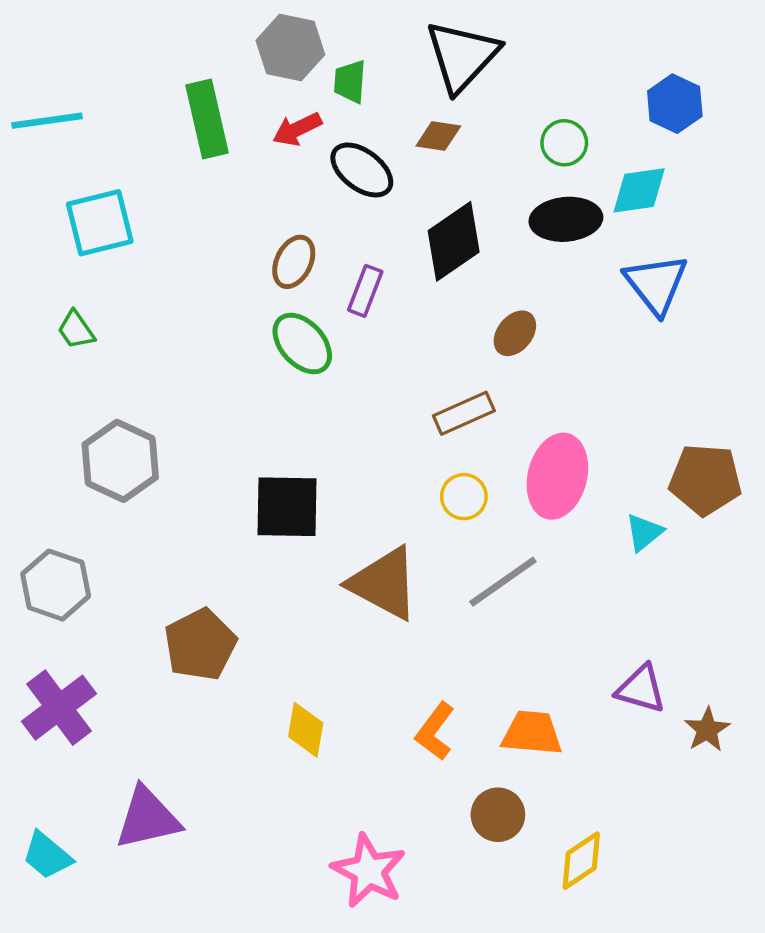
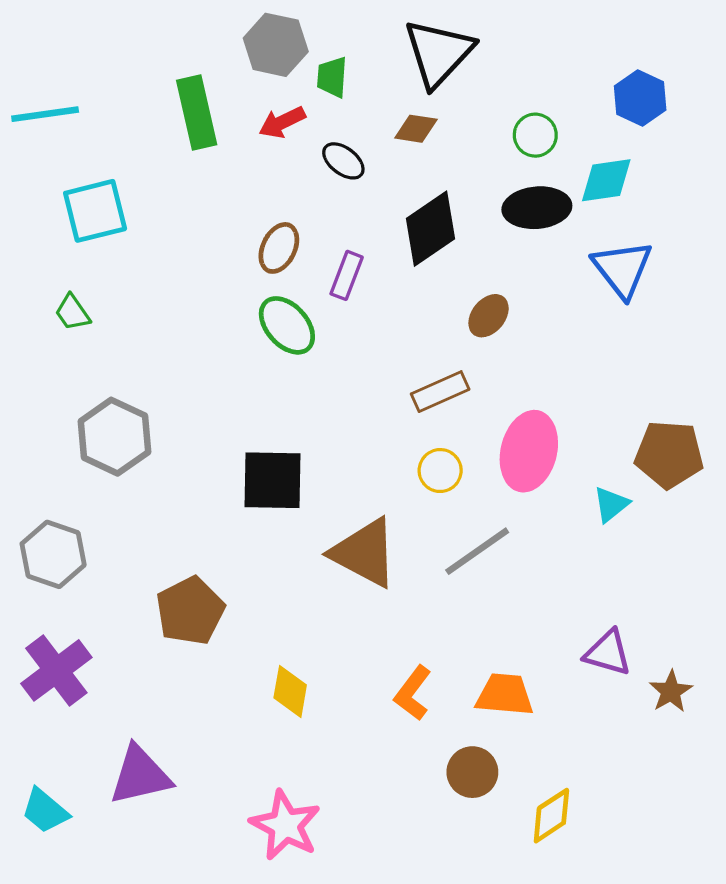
black ellipse: (362, 170) -> (343, 161), size x0.7
pink star: (369, 871) -> (285, 825), moved

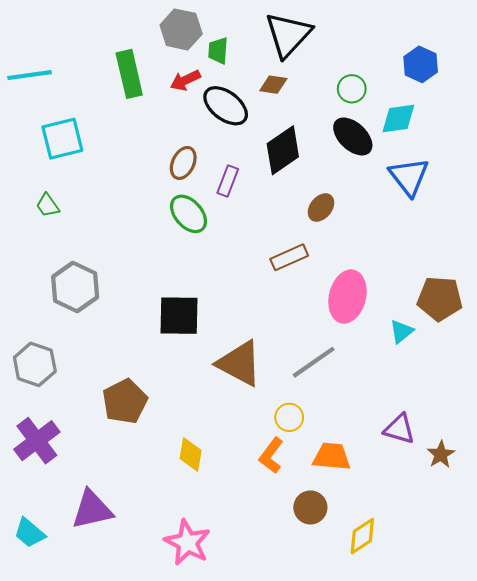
black ellipse: (343, 161) -> (226, 106), size x1.6
black ellipse: (537, 208) -> (353, 136), turned 48
yellow circle: (440, 471) -> (289, 417), moved

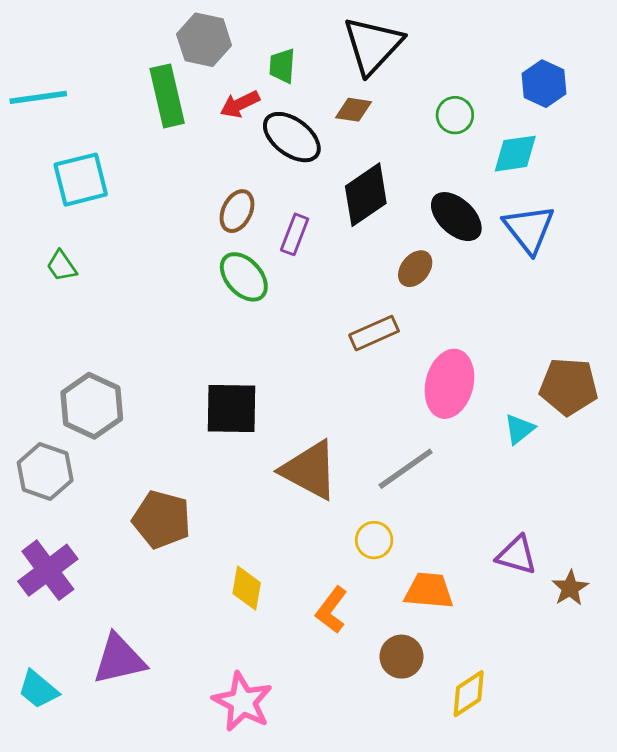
gray hexagon: (181, 29) -> (204, 40), moved
black ellipse: (353, 136) -> (456, 217), moved
gray hexagon: (75, 287) -> (92, 406), moved
brown pentagon: (125, 401) -> (162, 519), turned -30
orange L-shape: (271, 456) -> (332, 610), moved

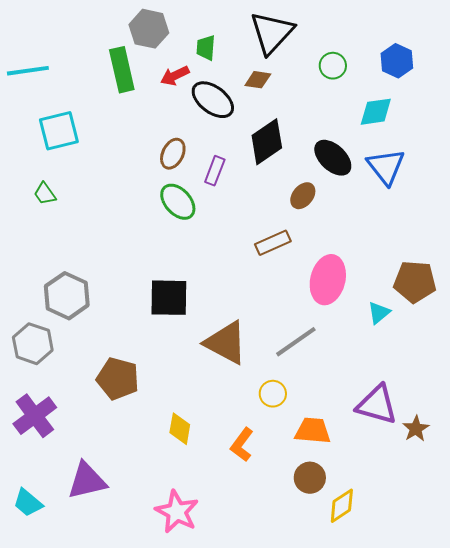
green circle: (455, 115) -> (333, 66), moved
purple triangle: (517, 555) -> (377, 405), size x1.4
brown circle: (401, 657) -> (310, 478), moved

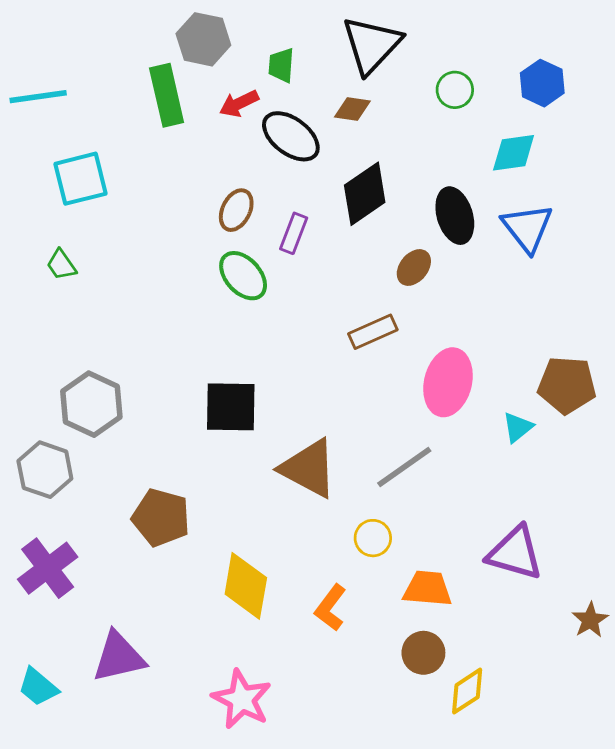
black ellipse: (333, 158) -> (455, 216), turned 30
yellow diamond: (180, 429) -> (246, 586), size x1.5
brown star: (416, 429) -> (590, 620), moved

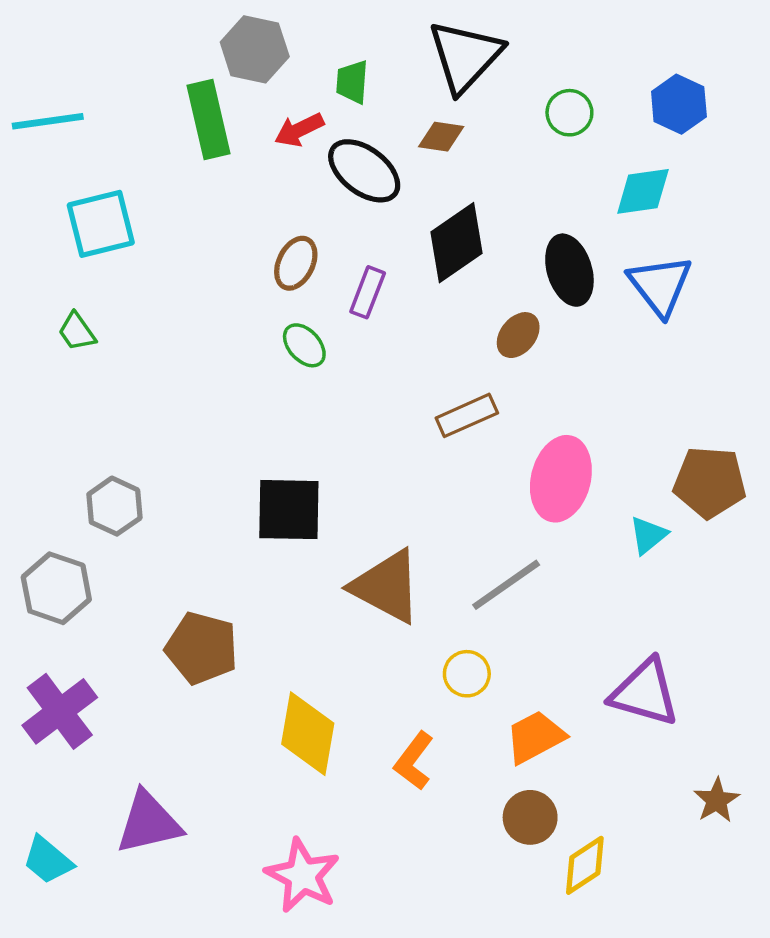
green ellipse: (243, 276) -> (304, 345), size x0.7
gray hexagon: (91, 404) -> (114, 506), size x0.7
orange trapezoid: (428, 589) -> (535, 737), turned -33
brown star: (590, 620) -> (717, 800), moved

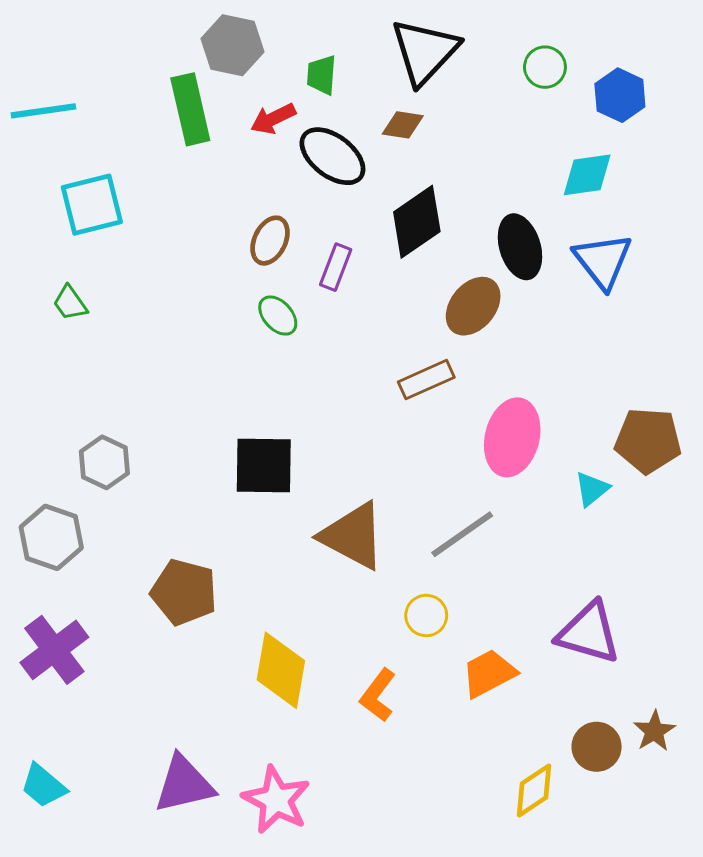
green circle: (569, 113) -> (545, 67), moved
brown ellipse: (518, 335) -> (473, 306), size x1.4
brown circle: (530, 817) -> (597, 747), moved
purple triangle: (149, 823) -> (184, 784), moved

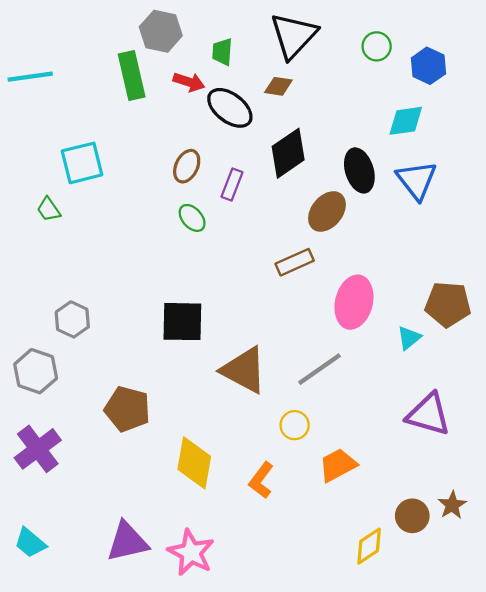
red arrow: (273, 119) -> (189, 82), turned -136
cyan square: (92, 205) -> (82, 163), moved
purple triangle: (589, 633) -> (428, 414), moved

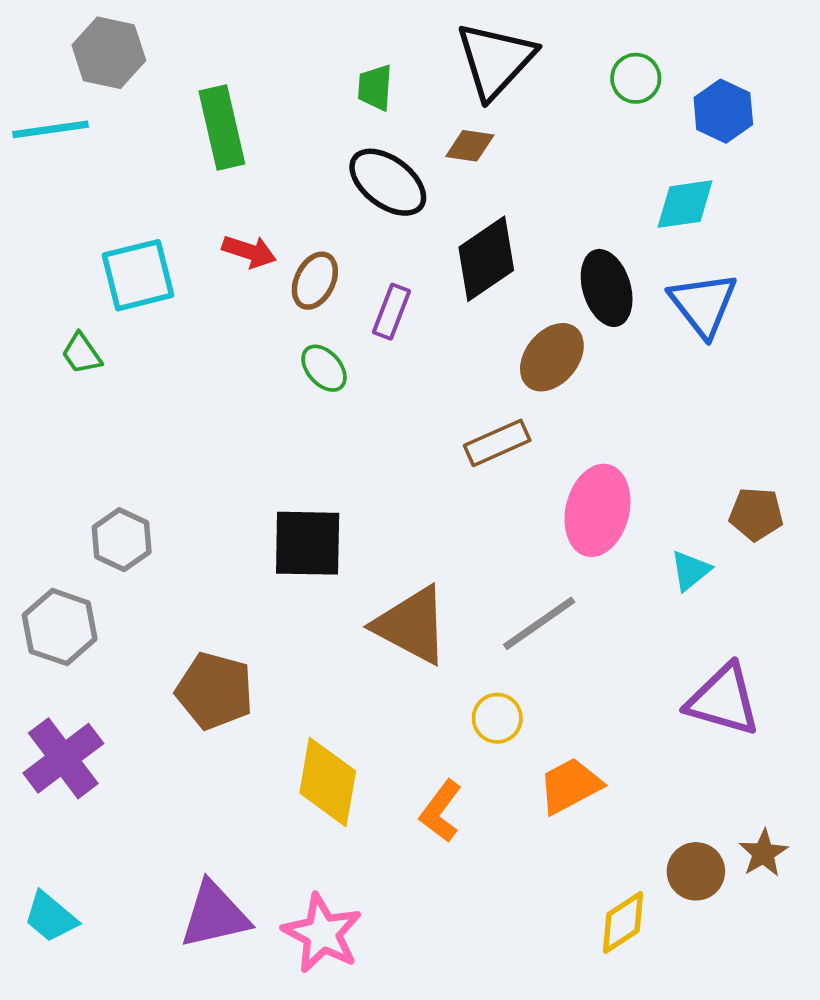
gray hexagon: (161, 31) -> (109, 53), moved
red arrow: (189, 82) -> (249, 251), moved
brown pentagon: (448, 304) -> (756, 514), size x0.7

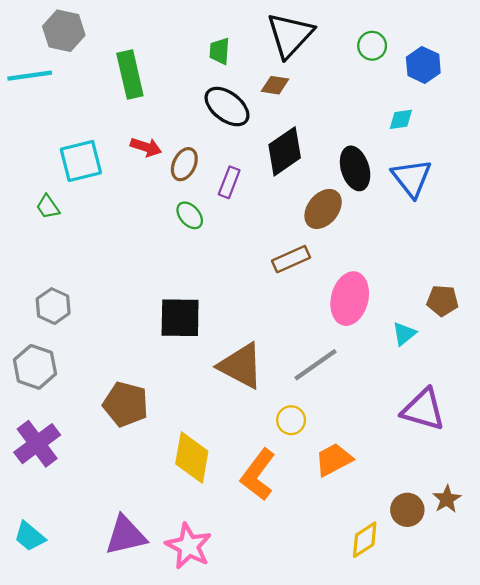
cyan diamond: (685, 204) -> (401, 119), size x0.7
gray hexagon: (122, 540) -> (53, 306), moved
orange L-shape: (441, 811) -> (258, 475), size x1.4

